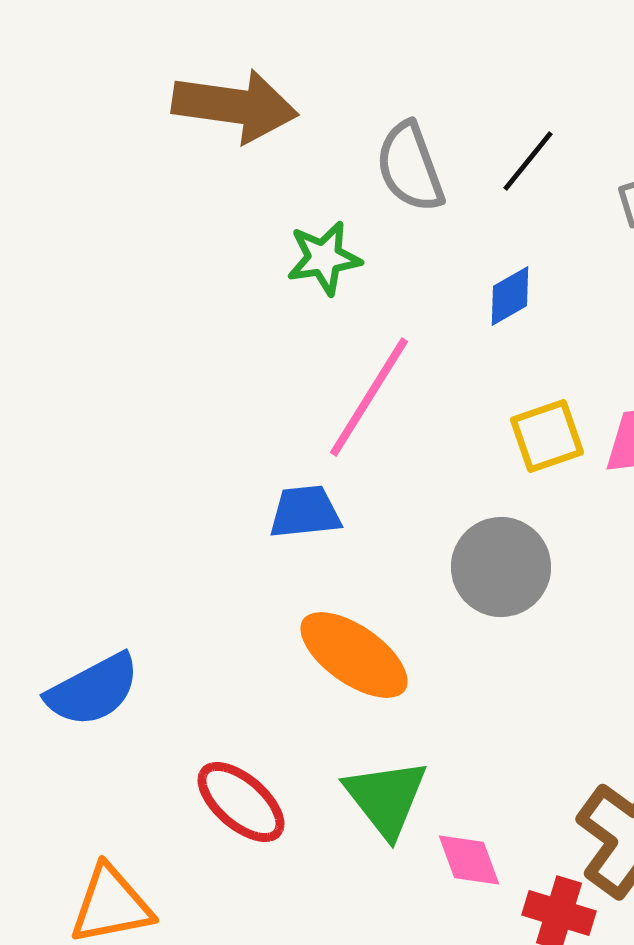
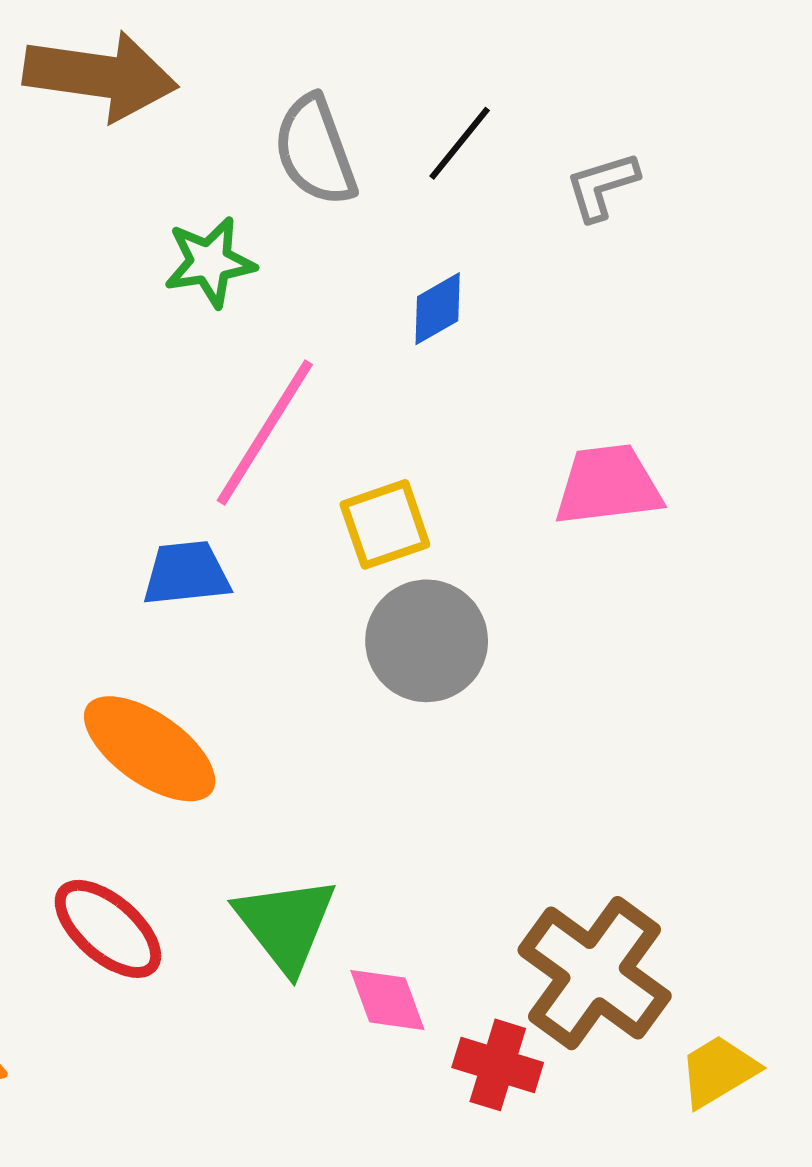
yellow square: (547, 436) -> (385, 524), moved
orange ellipse: (354, 655) -> (150, 749), moved

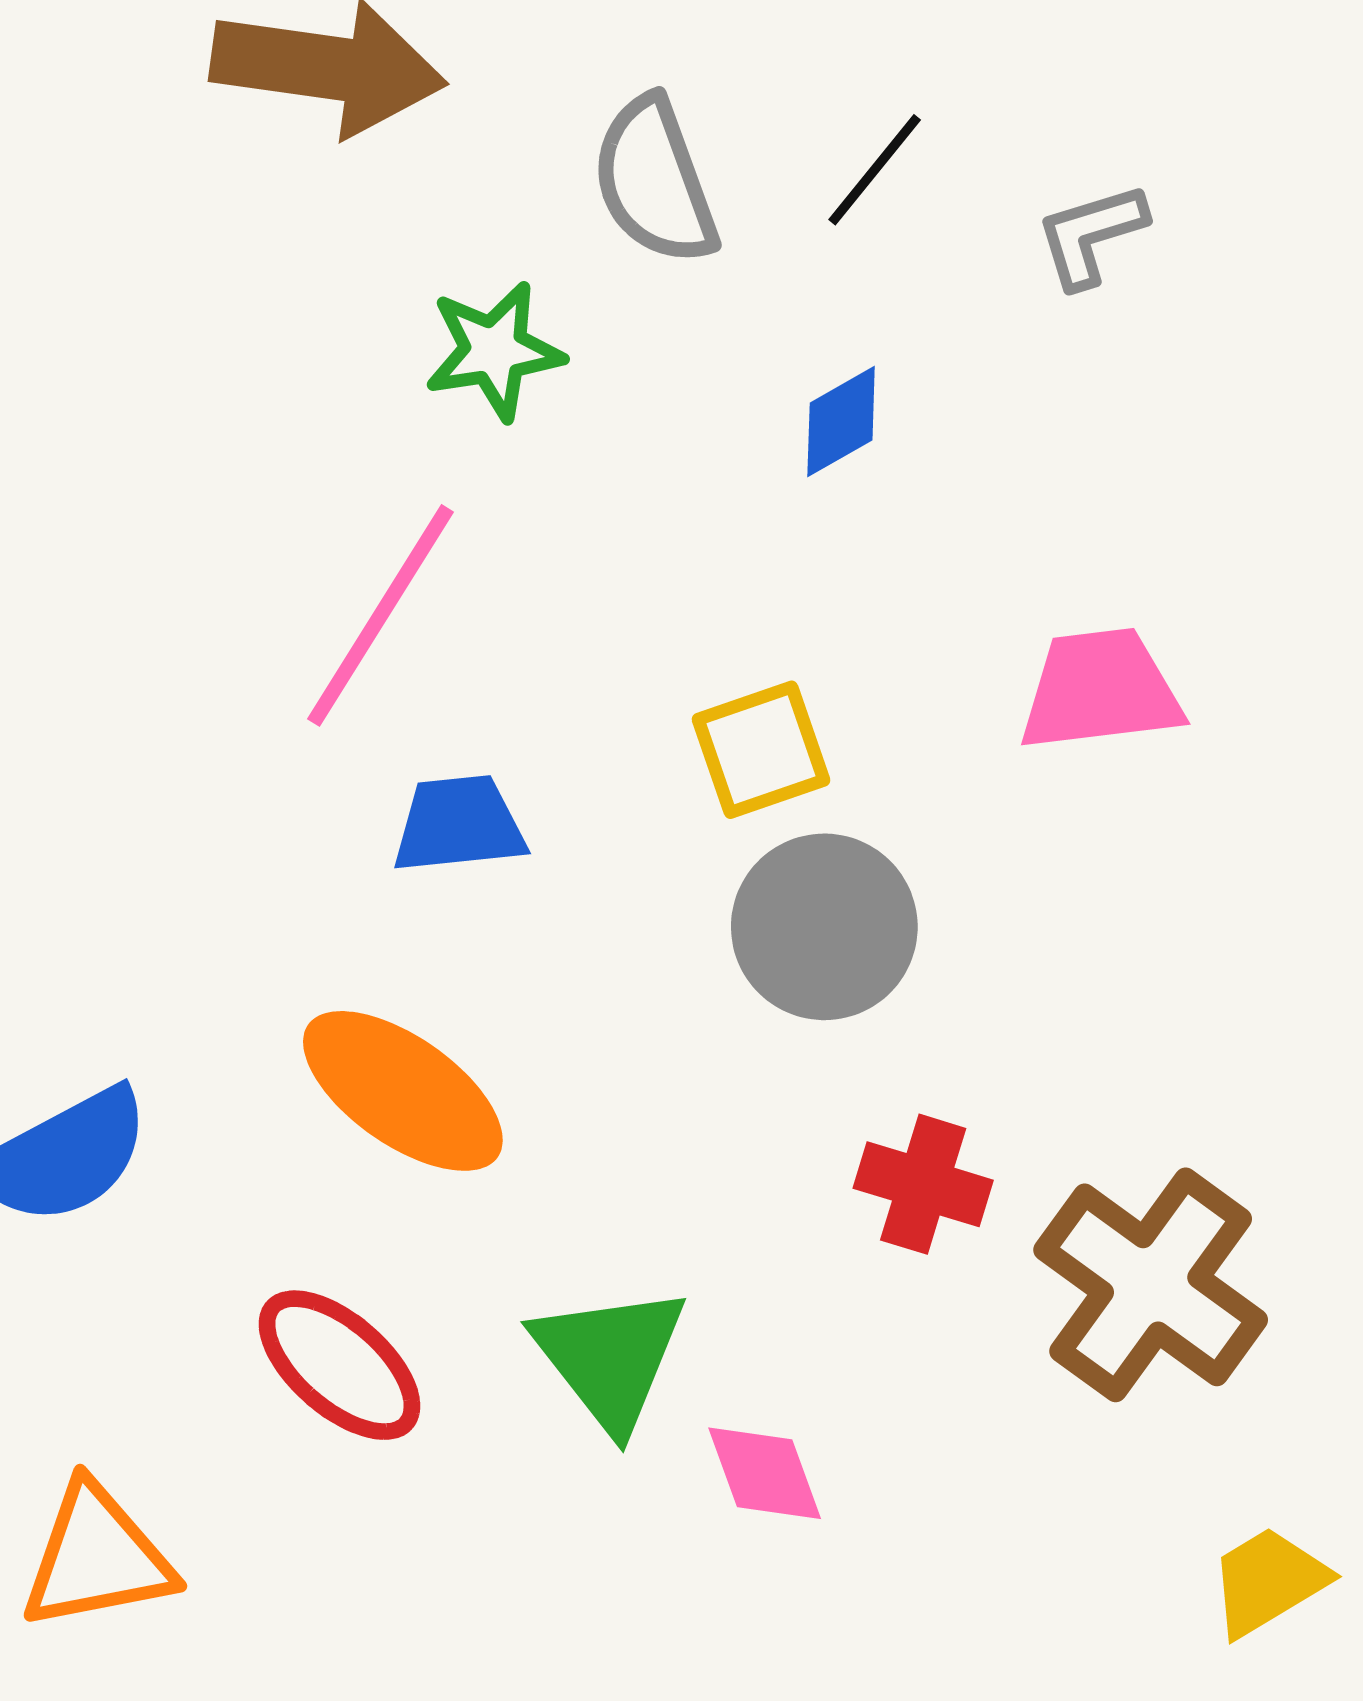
pink line: (265, 432) -> (381, 615), moved
brown cross: (595, 973) -> (1151, 1285), moved
red cross: (498, 1065) -> (923, 1184), moved

